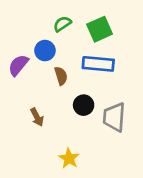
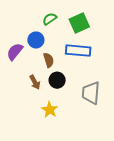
black circle: (84, 105) -> (57, 80), moved
brown arrow: (37, 117) -> (35, 82), moved
yellow star: (69, 158) -> (50, 110), moved

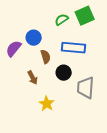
green semicircle: (50, 19) -> (62, 20), moved
green square: (79, 23) -> (85, 16), moved
black circle: (57, 80) -> (64, 73), moved

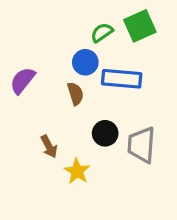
blue circle: (34, 38) -> (85, 62), moved
black circle: (64, 73) -> (105, 133), moved
brown arrow: (33, 78) -> (49, 147), moved

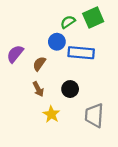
brown semicircle: (75, 94) -> (39, 64), moved, turned -128
gray trapezoid: (141, 145) -> (94, 115), moved
brown arrow: (49, 147) -> (38, 89), moved

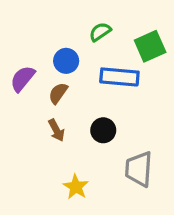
green square: (93, 18) -> (150, 46), moved
blue circle: (57, 42) -> (66, 61), moved
yellow star: (51, 114) -> (76, 187), moved

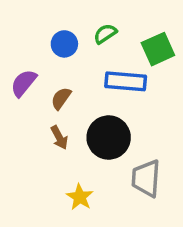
blue circle: (66, 61) -> (64, 44), moved
black circle: (103, 130) -> (109, 138), size x1.6

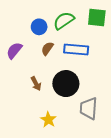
green semicircle: (105, 34) -> (64, 21), size x1.5
green square: (158, 49) -> (97, 18), moved, turned 30
brown semicircle: (61, 98) -> (47, 48), moved

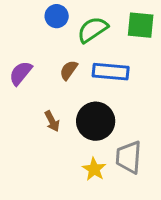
blue circle: (39, 27) -> (57, 16), moved
yellow star: (48, 120) -> (94, 169), moved

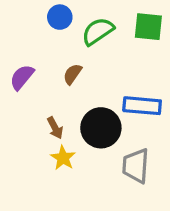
blue rectangle: (111, 72) -> (142, 106), moved
yellow star: (94, 169) -> (63, 158), moved

